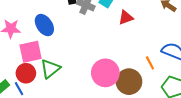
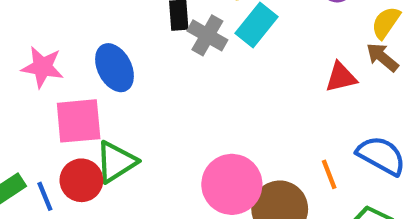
red triangle: (126, 17) -> (341, 77), moved
red circle: (26, 73) -> (81, 180), moved

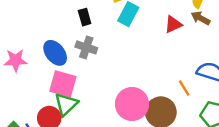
gray cross: (207, 35) -> (86, 47), moved
red triangle: (341, 77) -> (173, 24), moved
pink square: (79, 121) -> (63, 84), moved, turned 32

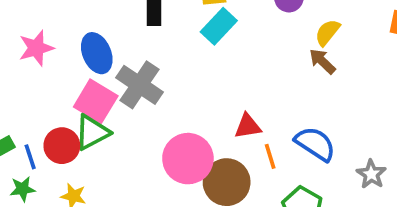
red triangle: (173, 24) -> (248, 126), moved
gray cross: (86, 47) -> (140, 85), moved, size x1.4
pink star: (16, 60) -> (36, 48), turned -30

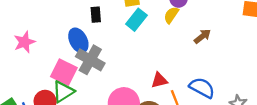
yellow semicircle: (327, 32) -> (171, 15), moved
blue ellipse: (97, 53) -> (78, 40), moved
brown arrow: (322, 61) -> (202, 36), turned 102

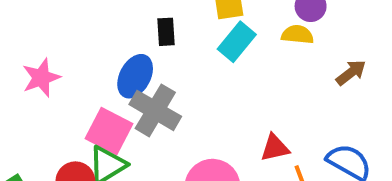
yellow semicircle: (171, 15) -> (297, 35), turned 60
blue ellipse: (78, 40) -> (135, 76), turned 55

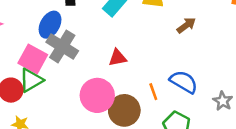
red triangle: (275, 148) -> (117, 58), moved

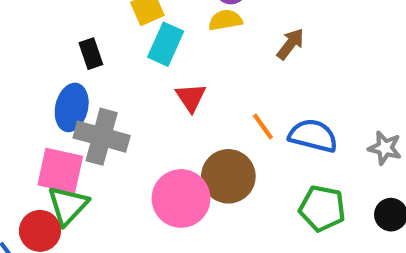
red triangle: (117, 58) -> (191, 97), moved, turned -36
orange line: (153, 92) -> (263, 127), moved
brown circle: (124, 110) -> (228, 176), moved

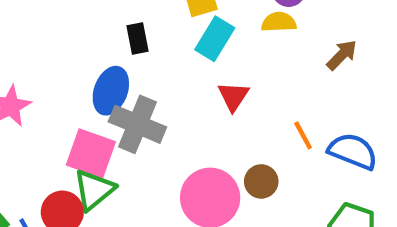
brown circle: (228, 176) -> (261, 181), size x0.6

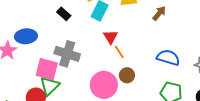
black rectangle: (137, 38) -> (64, 14), turned -32
blue ellipse: (111, 91) -> (26, 36), moved, turned 70
orange line: (303, 135) -> (119, 52), moved

